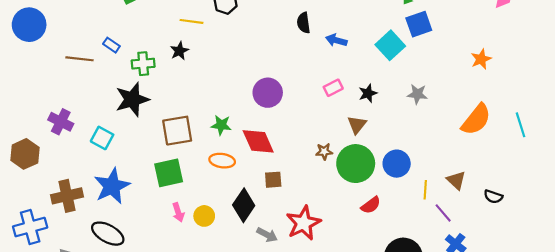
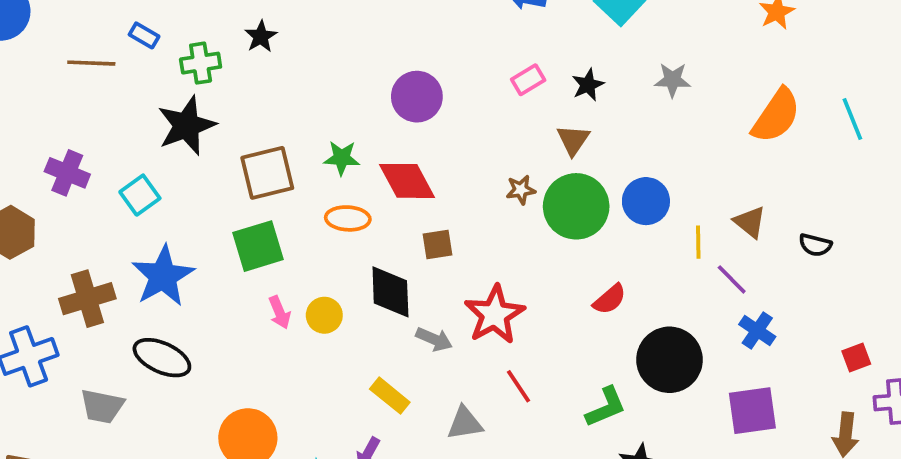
cyan square: (102, 138) -> (140, 195), turned 30
black diamond: (244, 205) -> (390, 292), turned -32
red semicircle: (371, 205) -> (610, 299), moved

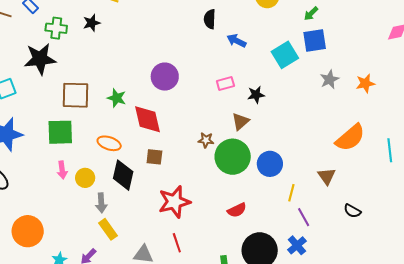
gray star: (673, 80) -> (329, 79), moved, turned 30
orange ellipse: (348, 218) -> (109, 143), moved
brown triangle: (750, 222) -> (327, 176), moved
blue cross: (757, 331) -> (297, 245), moved
gray arrow: (434, 339) -> (101, 203), moved, turned 48

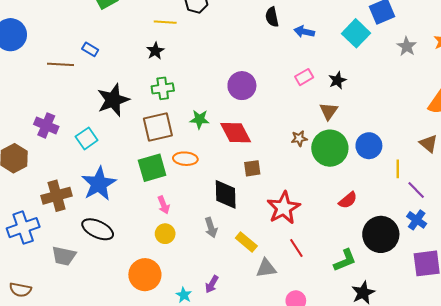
green cross: (56, 28) -> (163, 88), moved
orange ellipse: (109, 143) -> (185, 159), moved
yellow circle: (85, 178) -> (165, 234), moved
yellow rectangle: (108, 229) -> (246, 242), moved

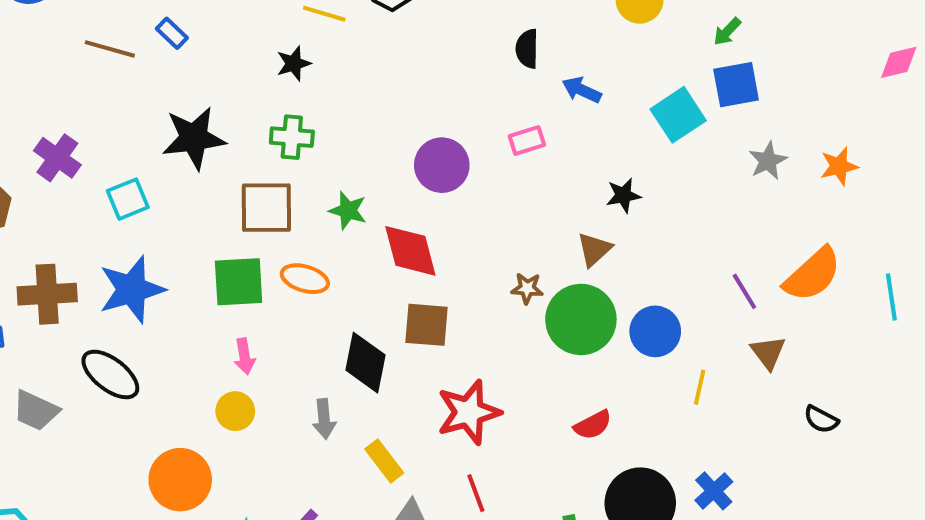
pink rectangle: (304, 77) -> (527, 141), moved
brown square: (252, 168) -> (426, 325), size x1.4
purple line: (416, 190) -> (744, 291), moved

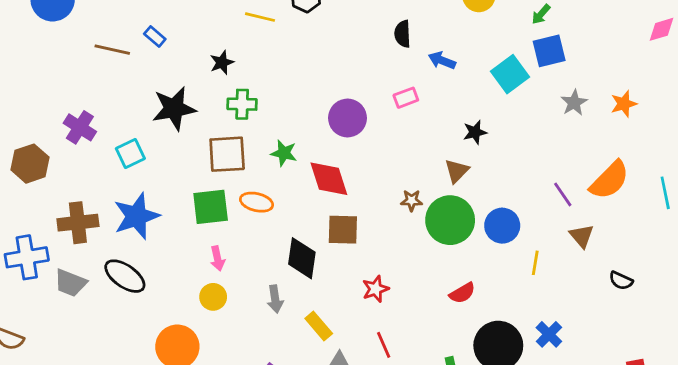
black star: (294, 63) -> (222, 62), moved
gray trapezoid: (36, 410) -> (70, 283), moved
red star: (469, 412) -> (376, 289), size x0.6

